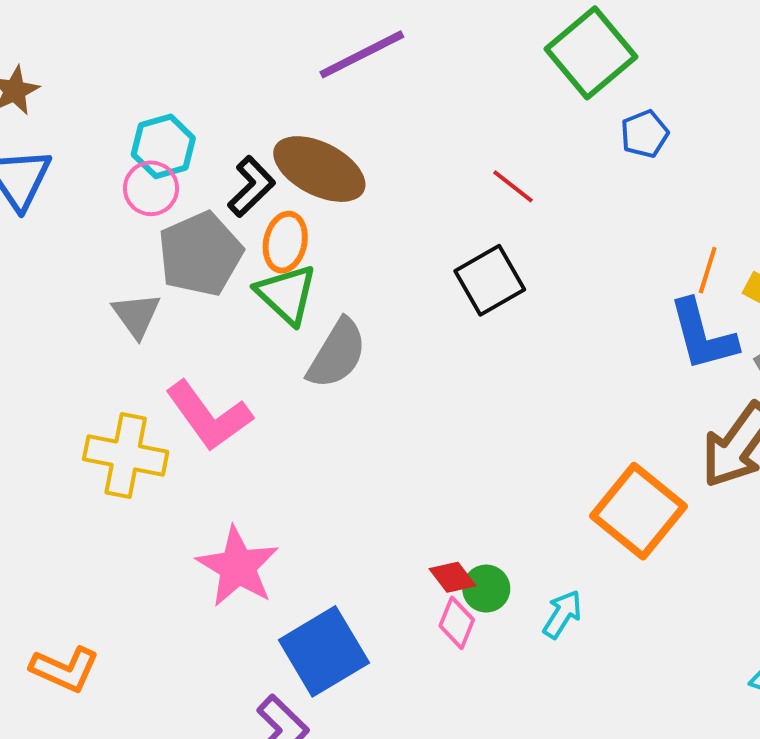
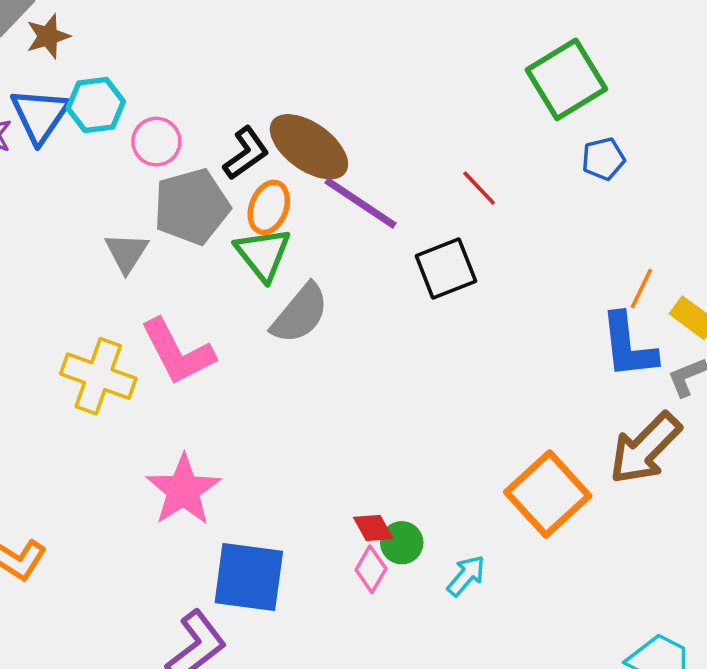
purple line: (362, 54) -> (360, 203), moved, turned 52
cyan hexagon: (163, 146) -> (96, 105), moved
blue square: (324, 651) -> (249, 577), turned 30

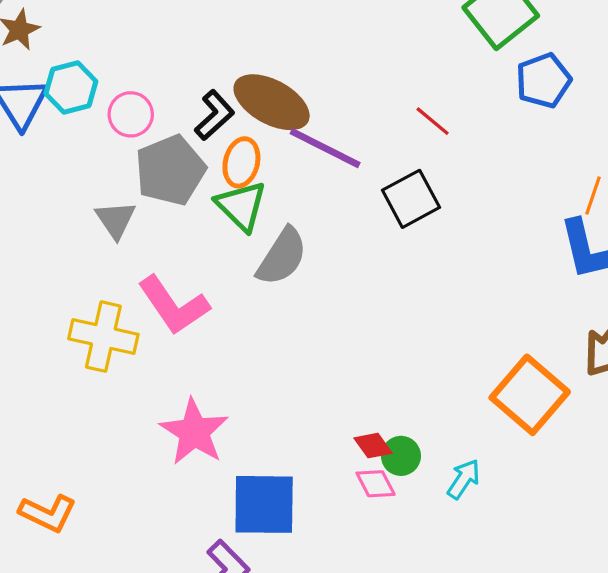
blue pentagon: (603, 159) -> (543, 81), size x1.4
pink diamond: (371, 569) -> (376, 484), turned -51

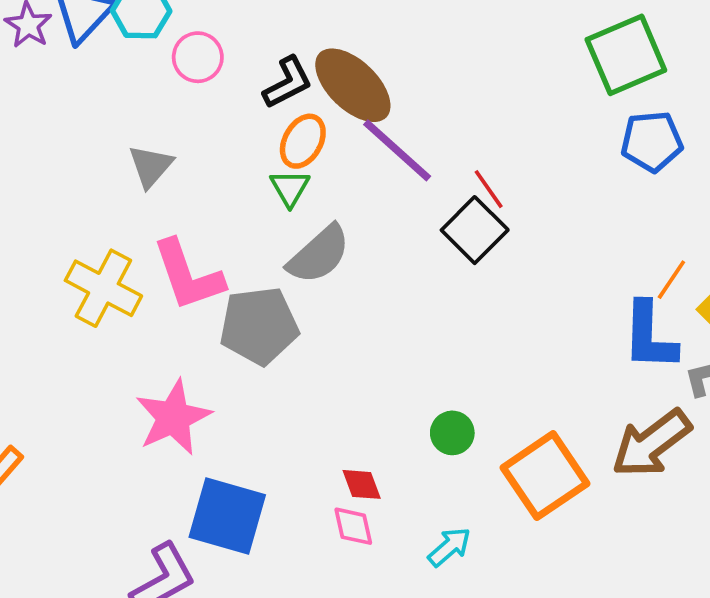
red line: (433, 121) -> (489, 189), moved
gray pentagon: (170, 170) -> (259, 326), moved
black square: (411, 199) -> (475, 230), turned -32
green triangle: (241, 206) -> (290, 188), size x0.7
green circle: (401, 456) -> (452, 433), moved

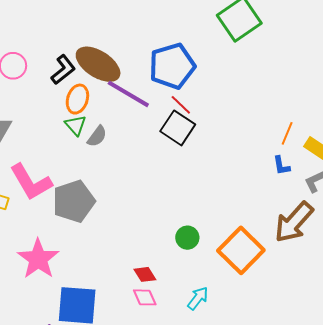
blue pentagon: (652, 141) -> (172, 66), moved, size x1.4
gray semicircle: (319, 254) -> (97, 136), moved, size x0.6
blue L-shape: (649, 336) -> (281, 166), size x0.5

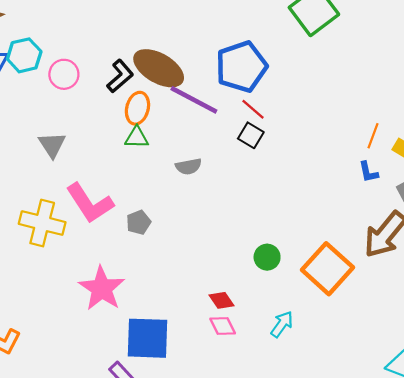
green triangle: (76, 125) -> (137, 137), turned -45
black square: (178, 128) -> (251, 135), size x0.7
gray semicircle: (97, 136) -> (189, 166), moved, turned 45
gray pentagon: (74, 201) -> (139, 222), size x0.5

